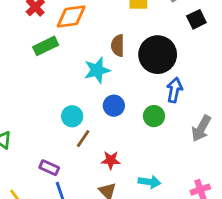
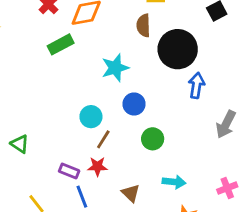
brown semicircle: (118, 46) -> (143, 26), moved
green circle: (154, 116) -> (153, 139), moved
red star: (111, 160) -> (97, 166), moved

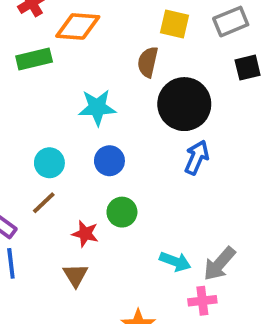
gray arrow: (226, 124) -> (219, 264), moved
brown line: (103, 139) -> (44, 203), moved
red star: (97, 166) -> (85, 234), moved
cyan arrow: (174, 182) -> (175, 262), moved

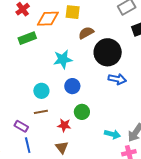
yellow square: (175, 24) -> (73, 12), moved
brown semicircle: (148, 62) -> (86, 33), turned 56
blue arrow: (197, 157) -> (117, 79), turned 84
brown line: (44, 203) -> (41, 112), turned 40

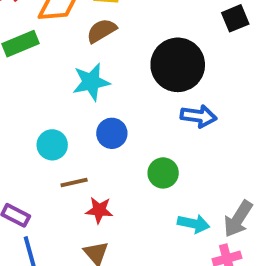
brown semicircle: (86, 33) -> (102, 31), moved
brown line: (41, 112) -> (74, 182), moved
green circle: (82, 112) -> (163, 173), moved

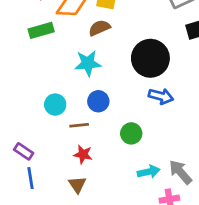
brown line: (74, 182) -> (79, 125), moved
gray arrow: (238, 219) -> (180, 172), turned 100
cyan arrow: (194, 224) -> (149, 172), turned -30

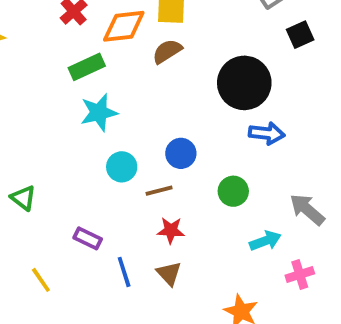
cyan star: (88, 63) -> (99, 112), moved
gray arrow: (180, 172) -> (307, 209), moved
blue line: (31, 178) -> (124, 272), moved

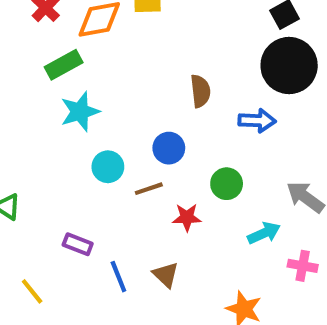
brown semicircle: (167, 51) -> (200, 91), moved, turned 120
black circle: (244, 83) -> (289, 65), moved
red star: (171, 230) -> (187, 217), moved
pink cross: (300, 275) -> (303, 266), turned 32

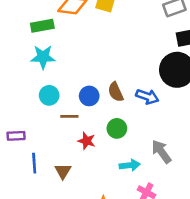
brown semicircle: (200, 91) -> (116, 92), moved, turned 144
purple rectangle: (78, 244) -> (16, 136), turned -42

